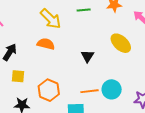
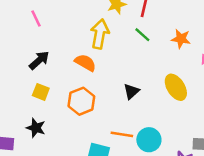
green line: (84, 10) -> (142, 35), turned 32
yellow arrow: (51, 19) -> (100, 34), turned -140
orange hexagon: (49, 90) -> (81, 101), moved

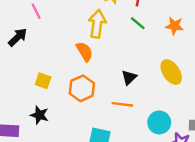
black arrow: (39, 60) -> (18, 37), moved
orange semicircle: (85, 63) -> (84, 52), turned 30
orange line: (122, 134) -> (122, 104), moved
cyan circle: (149, 140) -> (159, 122), moved

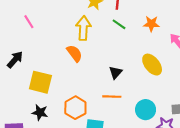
black arrow: (18, 37) -> (15, 60), moved
yellow square: (43, 81) -> (40, 82), size x1.6
orange hexagon: (82, 88) -> (75, 108), moved

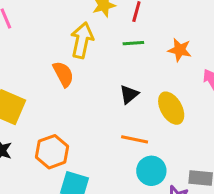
green line: (119, 24) -> (133, 43), turned -48
black triangle: (116, 72) -> (129, 94), moved
orange line: (112, 97) -> (135, 139), moved

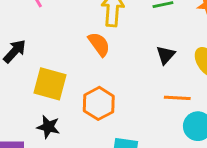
orange hexagon: (52, 152) -> (99, 103), moved

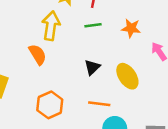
orange hexagon: (99, 103) -> (50, 105), moved

